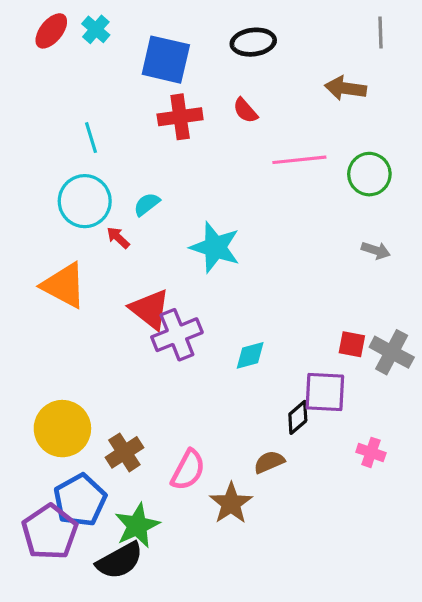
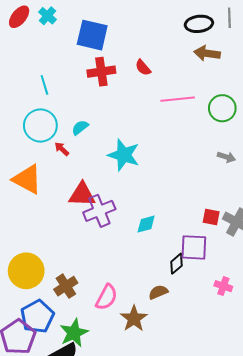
black ellipse: (253, 42) -> (199, 24), moved
red triangle: (150, 309) -> (82, 195), turned -36

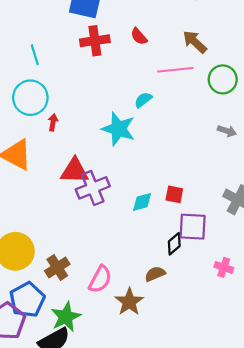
brown arrow: (207, 53) -> (195, 42), moved, turned 35
cyan semicircle: (80, 128) -> (143, 100), moved
red arrow: (62, 149) -> (53, 122), turned 56
red square: (211, 217) -> (174, 194), moved

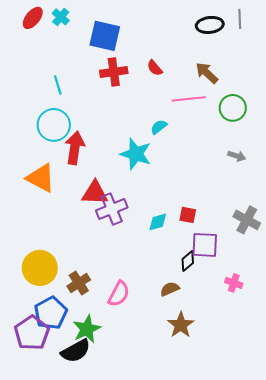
red arrow: (53, 122) -> (75, 148), size x2.0
brown star: (129, 302) -> (181, 325), moved

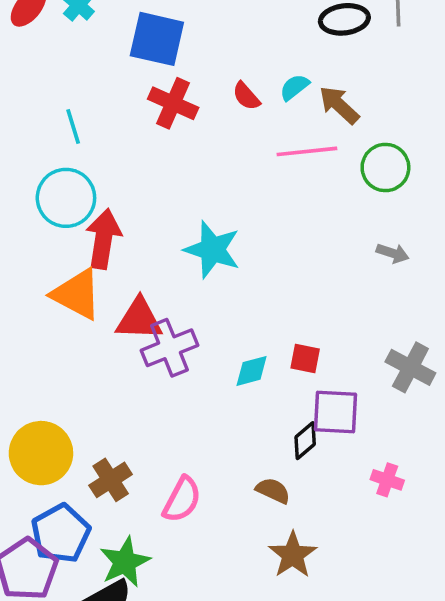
red cross: (114, 72) -> (173, 103), turned 32
cyan semicircle: (159, 127) -> (294, 87), moved
orange triangle: (41, 178) -> (77, 294), moved
brown semicircle: (170, 289) -> (273, 491), turned 48

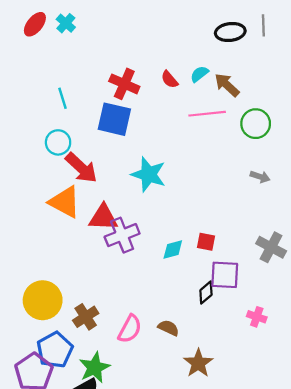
blue square: (157, 39) -> (114, 119), moved
cyan circle: (66, 198) -> (58, 142), size x0.7
red arrow: (103, 239) -> (81, 168), turned 124
brown semicircle: (273, 491) -> (168, 328), moved

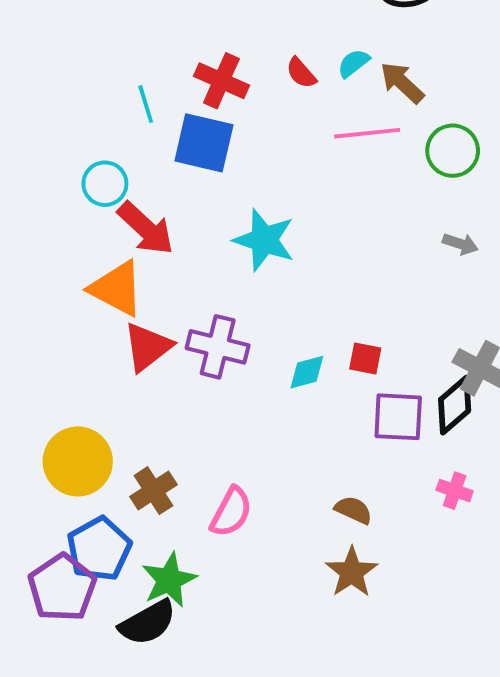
cyan line: (62, 98) -> (146, 104), moved
red triangle: (103, 217) -> (148, 347), moved, turned -40
purple cross: (122, 235) -> (218, 347), turned 36
black diamond: (206, 293) -> (455, 405), moved, size x1.4
brown semicircle: (168, 328) -> (354, 510), moved

